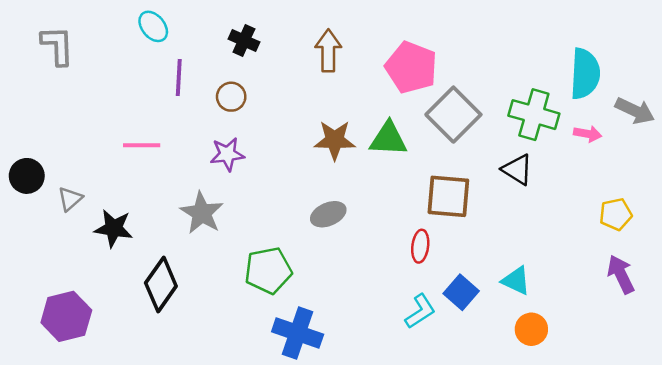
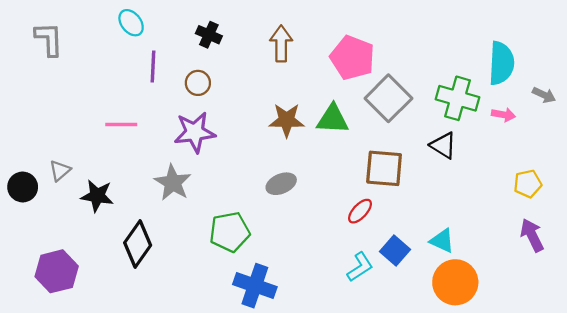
gray arrow: (635, 111) -> (544, 95), size x0.7
purple star: (227, 154) -> (195, 132), size x1.4
black circle: (27, 176) -> (23, 187), moved
red ellipse: (420, 246) -> (360, 211), turned 36
orange circle: (531, 329) -> (455, 282), size x1.6

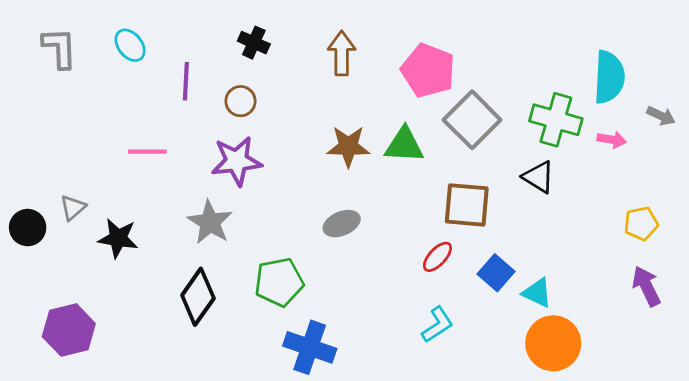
cyan ellipse: (131, 23) -> (130, 45), moved
black diamond: (138, 244) -> (198, 297), moved
blue square: (395, 251) -> (496, 273), moved

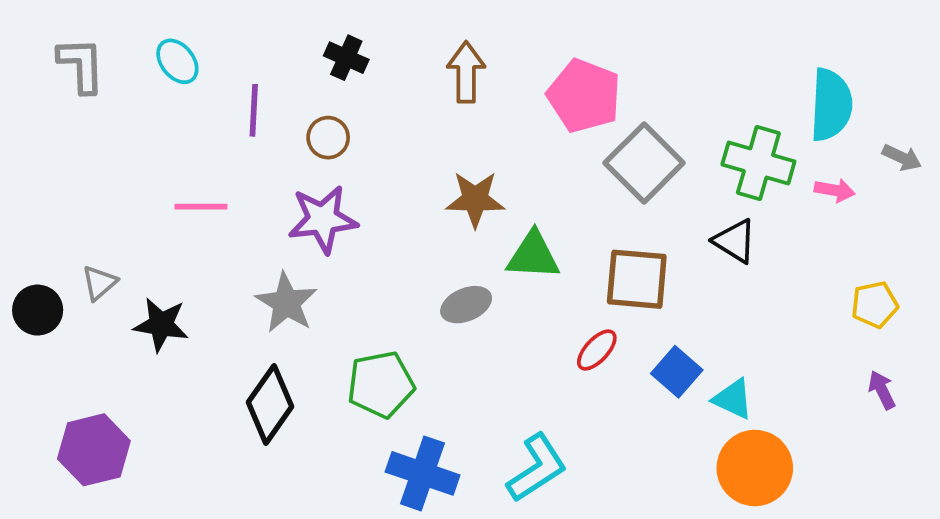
green triangle: (404, 145) -> (533, 256), moved
purple arrow: (646, 286) -> (882, 390), size x0.7
cyan L-shape: (437, 325) -> (537, 468), moved, size x1.4

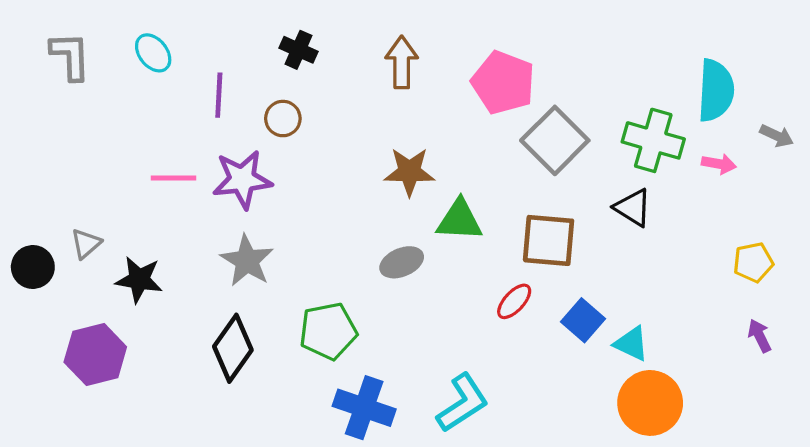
purple star: (323, 219) -> (242, 179), moved
purple hexagon: (94, 450) -> (95, 355), moved

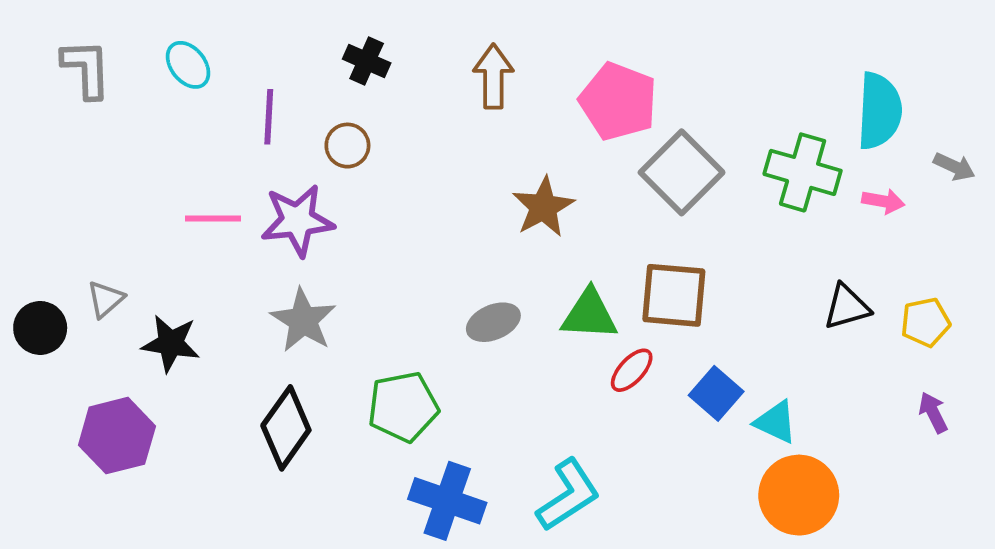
brown star: (409, 172) -> (543, 207), moved, turned -30
black triangle: (633, 208) -> (847, 307), moved, turned -48
green triangle: (459, 220) -> (589, 315), moved

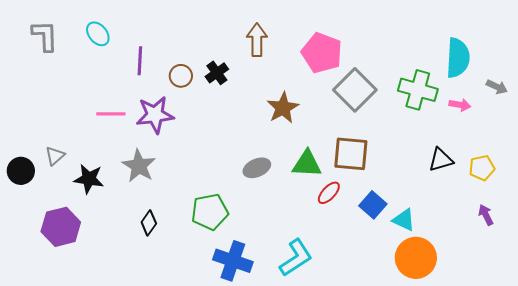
black cross: (367, 61) -> (217, 73), moved, turned 30
gray star: (303, 320) -> (139, 166), moved
black diamond: (286, 428) -> (149, 223), size x0.6

